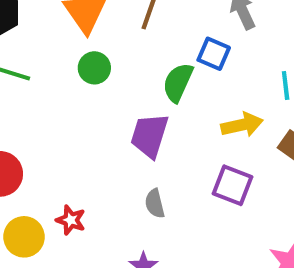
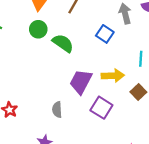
green semicircle: (178, 82) -> (63, 43), moved, turned 90
purple trapezoid: (149, 136) -> (81, 82), moved

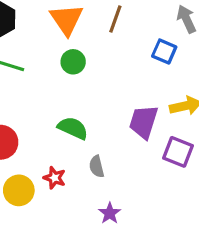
green semicircle: (63, 43) -> (73, 128), moved
gray semicircle: (57, 110) -> (97, 166), moved

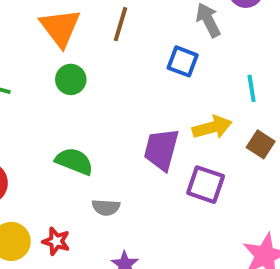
gray semicircle: (97, 166) -> (106, 207), turned -70
red star: (55, 178) -> (56, 241), moved

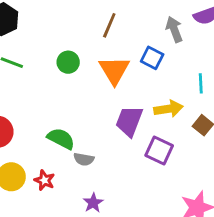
orange triangle: (60, 28) -> (114, 70), moved
green semicircle: (74, 161) -> (61, 139), moved

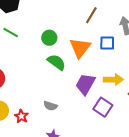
brown line: (109, 25) -> (91, 15), moved
blue square: (152, 58) -> (107, 43), turned -35
green semicircle: (61, 139) -> (56, 62), moved

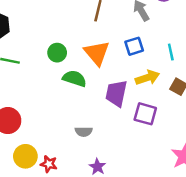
blue square: (107, 43) -> (134, 46), moved
red star: (21, 116) -> (49, 164), moved

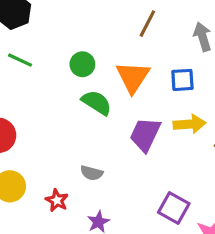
purple square: (145, 114) -> (174, 208), moved
red star: (49, 164) -> (57, 200), moved

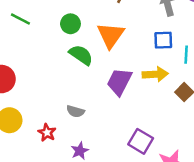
blue square: (182, 80) -> (163, 40), moved

